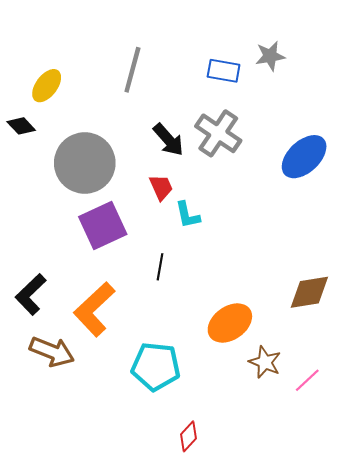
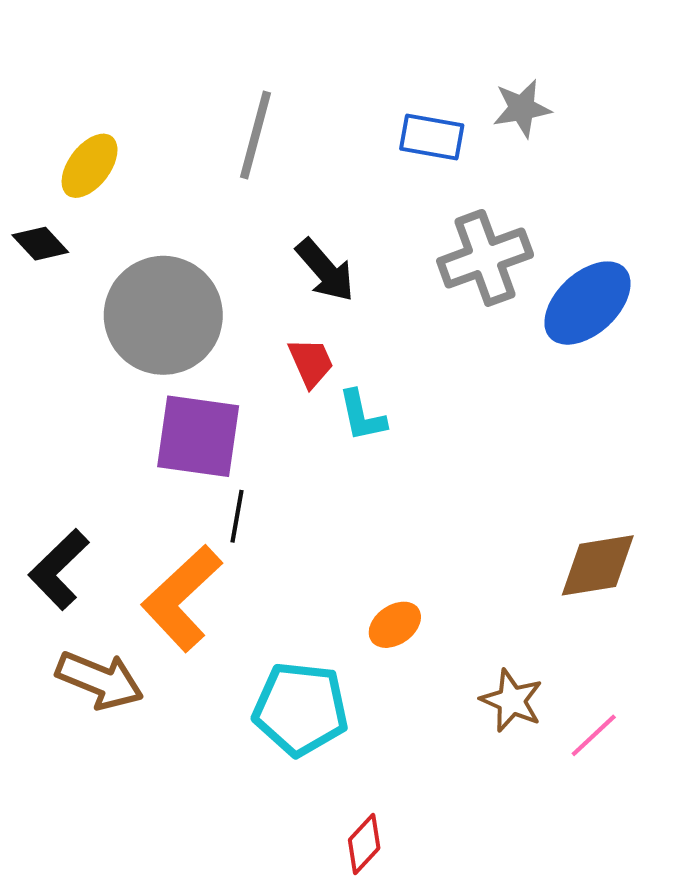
gray cross: (218, 133) -> (485, 258), moved, turned 36
purple square: (103, 226) -> (198, 436), turned 33
black line: (160, 267) -> (237, 516), moved
orange ellipse: (230, 323) -> (395, 625), moved, size x0.6

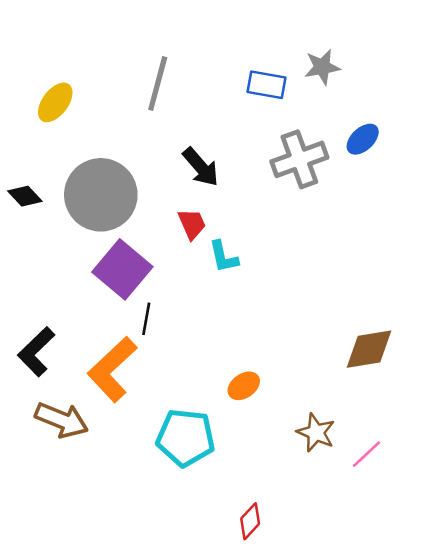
black diamond: (40, 244) -> (25, 196), moved
blue ellipse: (587, 303) -> (363, 139), moved, size x0.6
purple square: (198, 436) -> (122, 269), turned 32
red diamond: (364, 844) -> (250, 521), moved

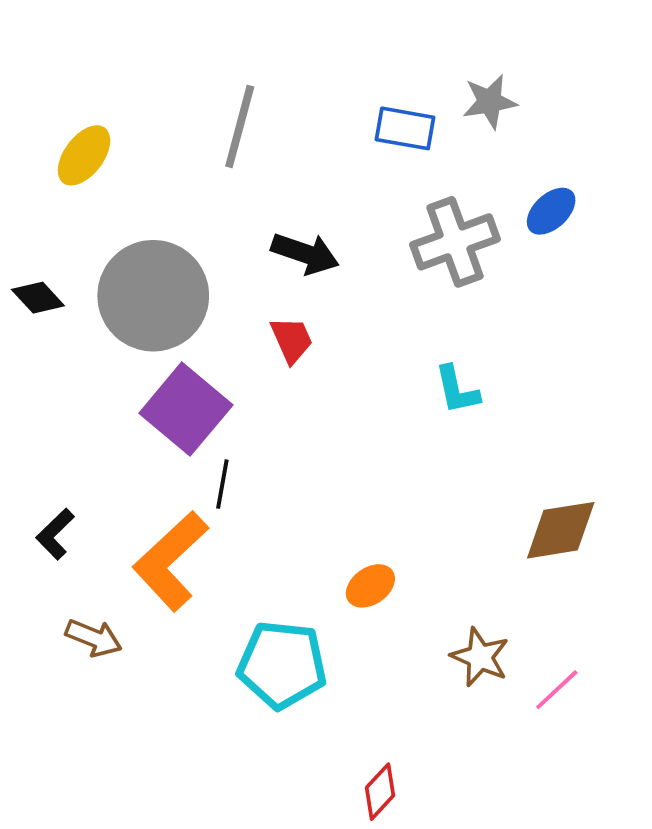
black arrow: (201, 167) -> (305, 253), turned -30
cyan L-shape: (223, 257) -> (457, 390), moved
black L-shape: (36, 352) -> (55, 534), size x0.7
brown arrow: (62, 420) -> (94, 638), size x0.7

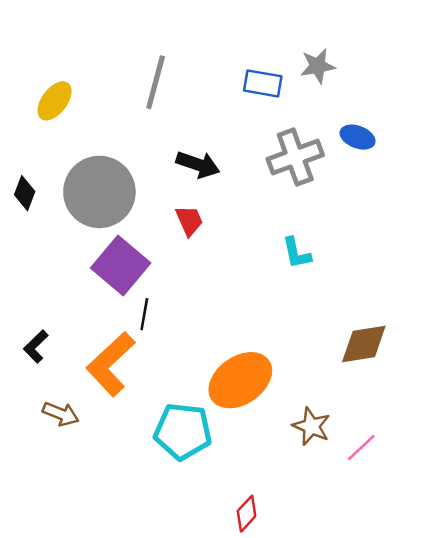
blue ellipse: (551, 211) -> (358, 137), turned 64
black diamond: (38, 298) -> (25, 193), turned 64
orange ellipse: (370, 586) -> (240, 380), size x2.0

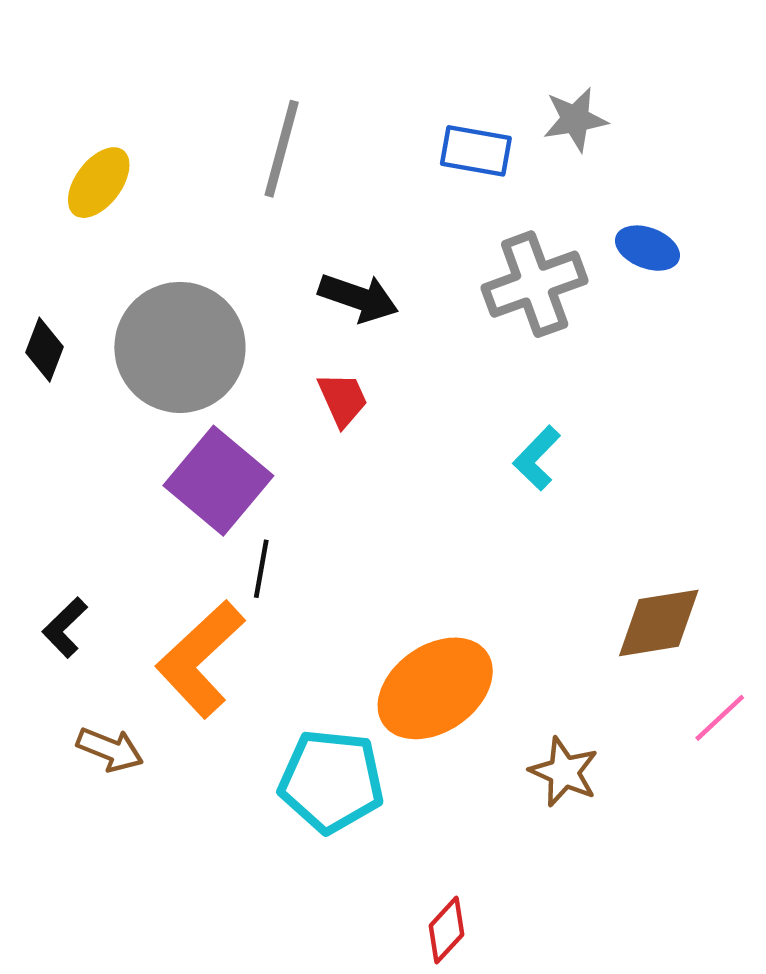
cyan L-shape: (296, 253) -> (537, 458), turned 56
pink line: (361, 448) -> (720, 718), moved

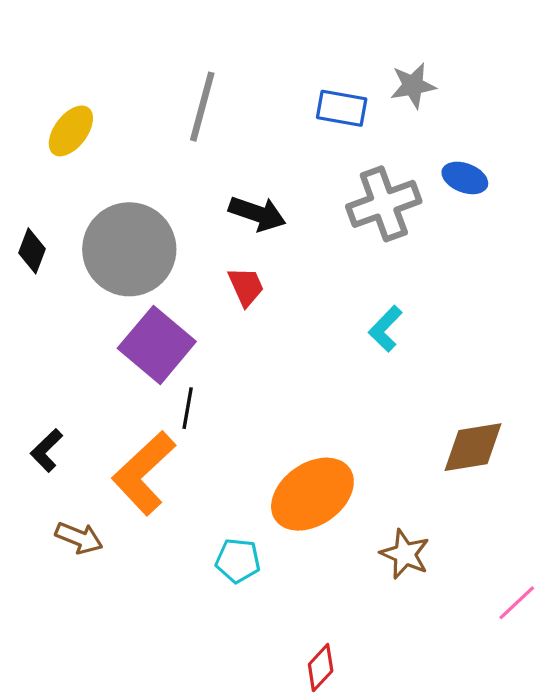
pink line: (720, 718) -> (517, 603), moved
cyan pentagon: (331, 781) -> (238, 561), size x0.6

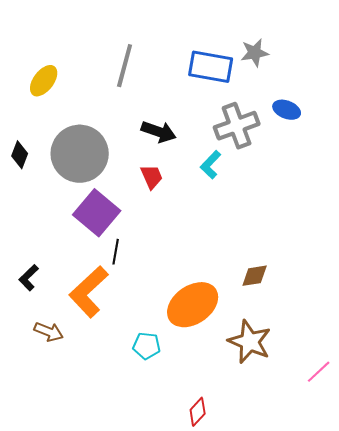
blue rectangle: (342, 108) -> (211, 67), size x1.4
cyan L-shape: (385, 329) -> (211, 165), moved
brown diamond: (473, 447) -> (255, 276), moved, size x0.7
brown star: (405, 554) -> (250, 342), size x1.4

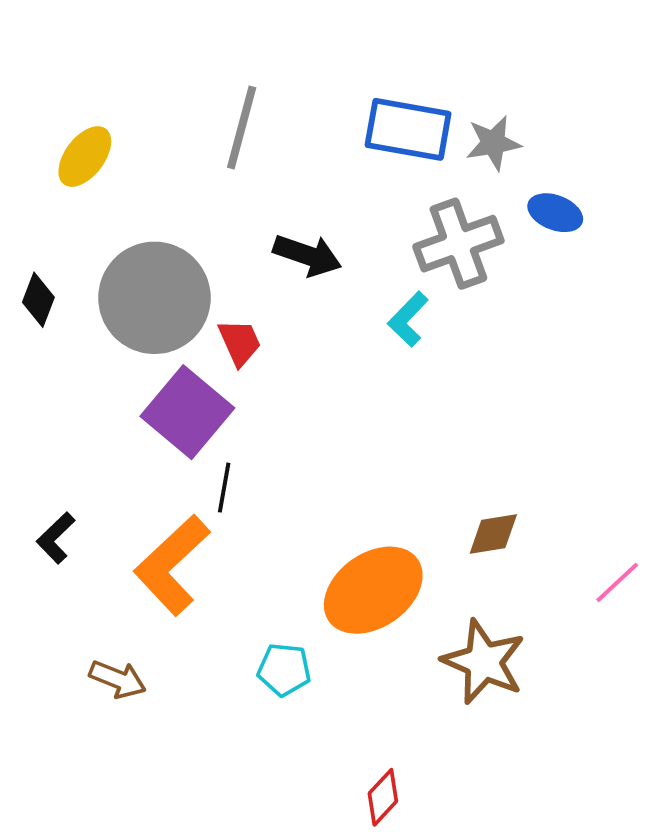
gray star: (255, 53) -> (493, 143), moved
red trapezoid: (152, 177) -> (240, 342), moved
brown arrow: (49, 332) -> (118, 679), moved
pink line: (319, 372) -> (617, 582), moved

